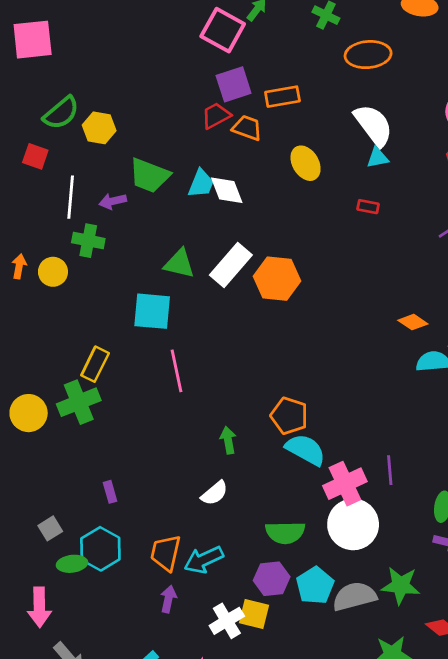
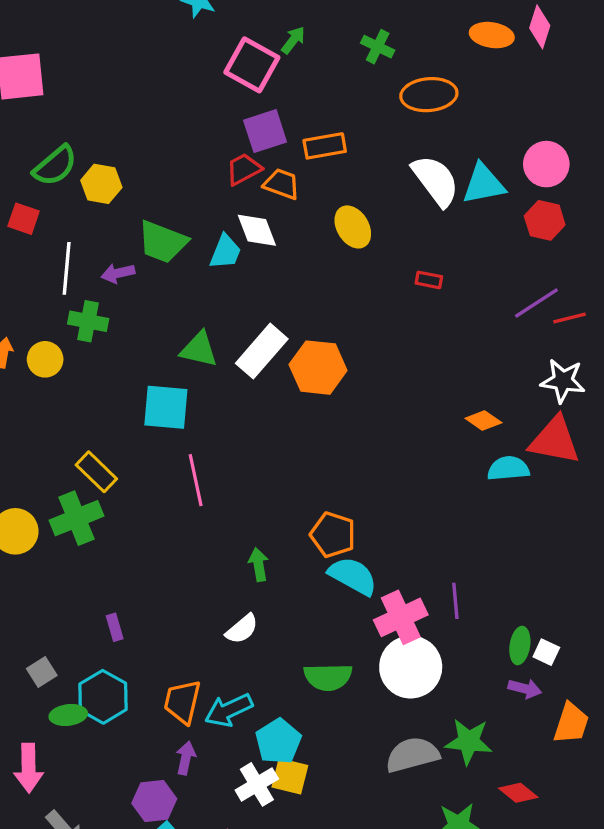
cyan triangle: (378, 158) -> (483, 184), moved, size x1.6
white diamond: (227, 190) -> (257, 230), moved
yellow rectangle: (95, 364) -> (96, 472), turned -72
purple hexagon: (272, 579) -> (154, 801), moved
cyan pentagon: (315, 585) -> (278, 741), moved

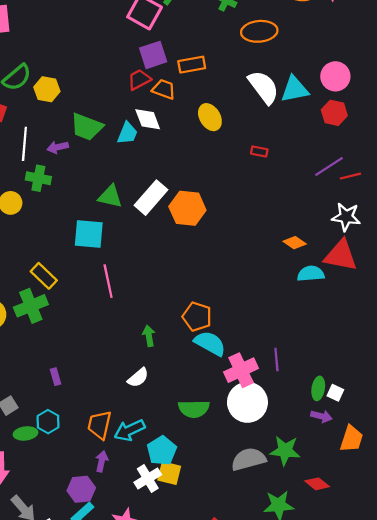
cyan hexagon: (103, 697) -> (48, 422), size x0.7

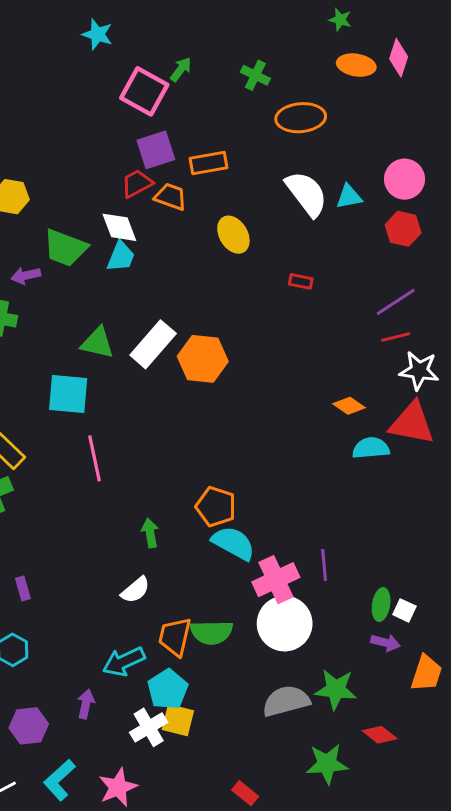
cyan triangle: (295, 89) -> (349, 197), size x0.7
white diamond: (148, 119) -> (119, 227), moved
red line: (350, 176) -> (396, 337), moved
orange trapezoid: (99, 425) -> (175, 637), moved
purple hexagon: (81, 489) -> (29, 726), moved

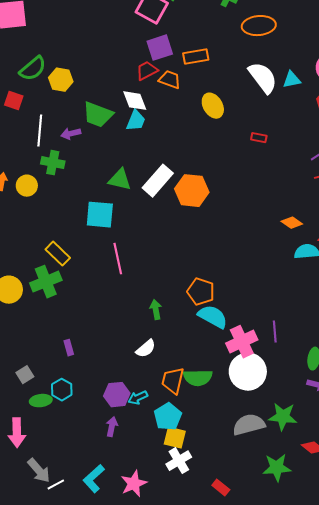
cyan arrow: (124, 662) -> (138, 398), size x0.7
purple hexagon: (29, 726) -> (117, 395), moved
white cross: (149, 727) -> (179, 461), moved

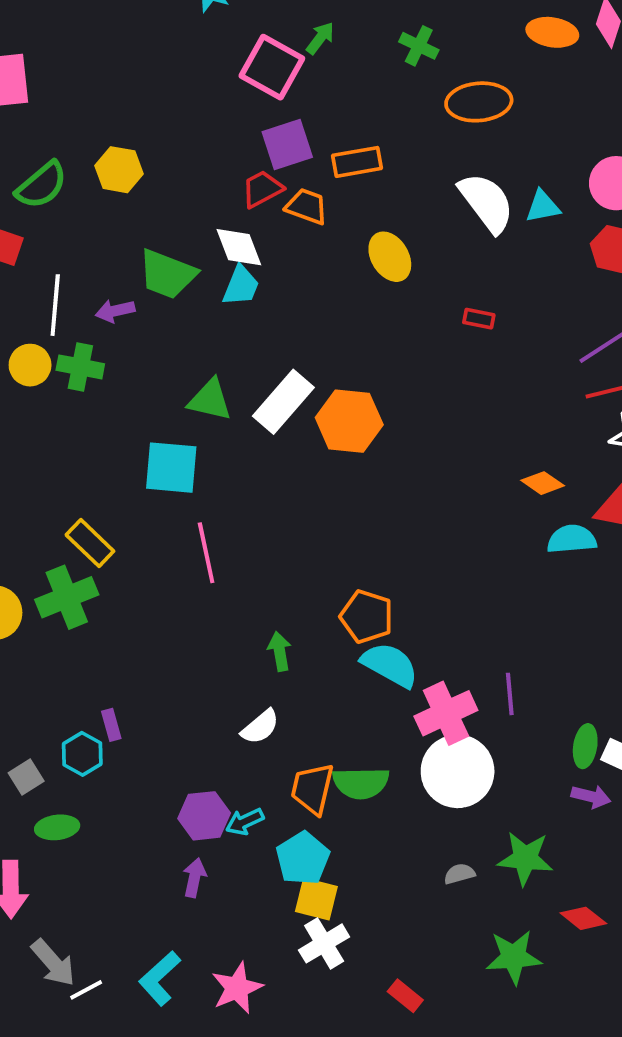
yellow hexagon: (61, 80) -> (119, 170), moved
yellow circle: (27, 186) -> (30, 365), moved
cyan hexagon: (62, 390) -> (82, 754), moved
gray semicircle: (249, 425) -> (459, 874), size x0.5

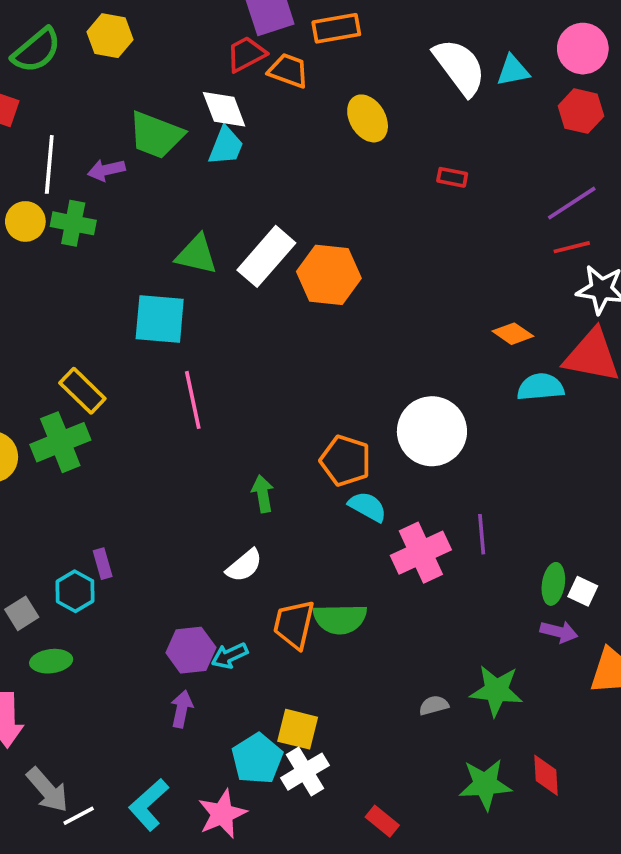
cyan semicircle: (390, 665) -> (368, 507), size x0.7
white circle: (458, 771) -> (432, 431), moved
cyan pentagon: (303, 858) -> (257, 759), moved
red diamond: (583, 918) -> (546, 775), moved, turned 48

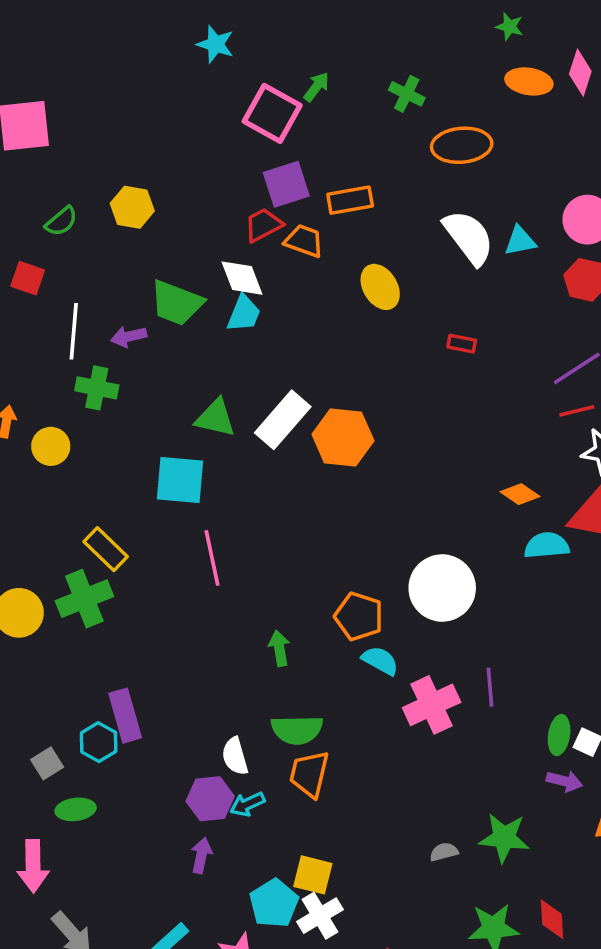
green semicircle: (36, 50) -> (61, 221), size x0.7
yellow circle: (25, 221) -> (51, 446), moved
purple rectangle: (103, 564) -> (125, 716), size x1.8
white semicircle: (244, 565) -> (235, 756), moved, turned 114
green semicircle: (340, 619) -> (297, 730), moved

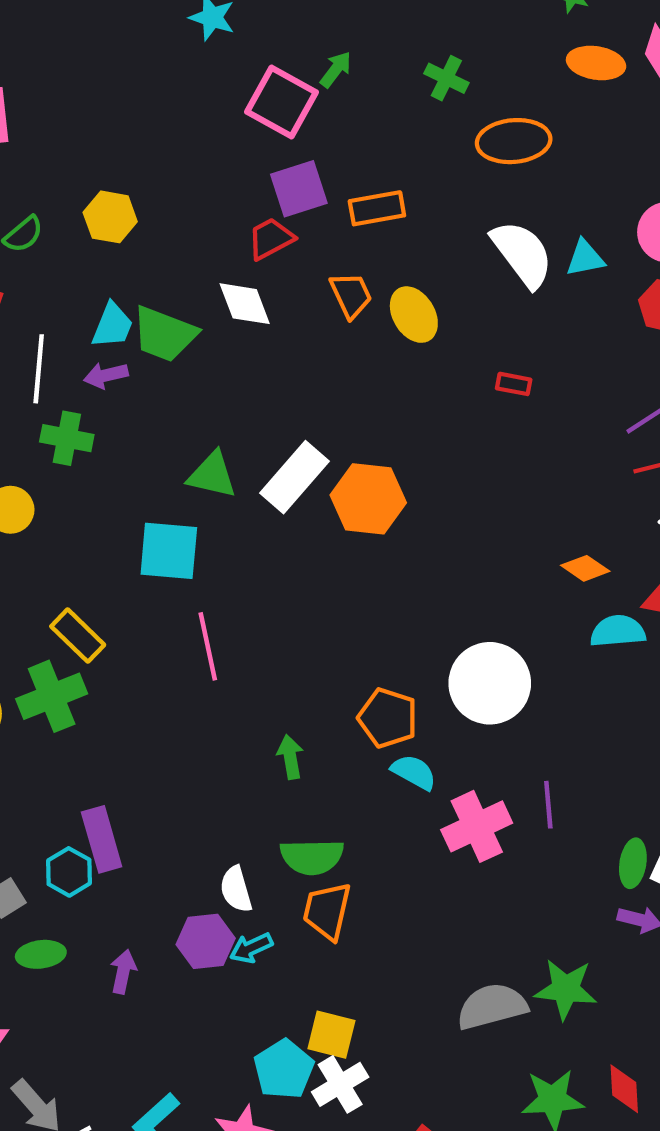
orange trapezoid: (304, 241) -> (351, 295), moved, turned 45
cyan trapezoid: (244, 313) -> (112, 325), moved
gray semicircle: (444, 852) -> (492, 1006), size x2.0
purple arrow: (201, 855) -> (123, 972), moved

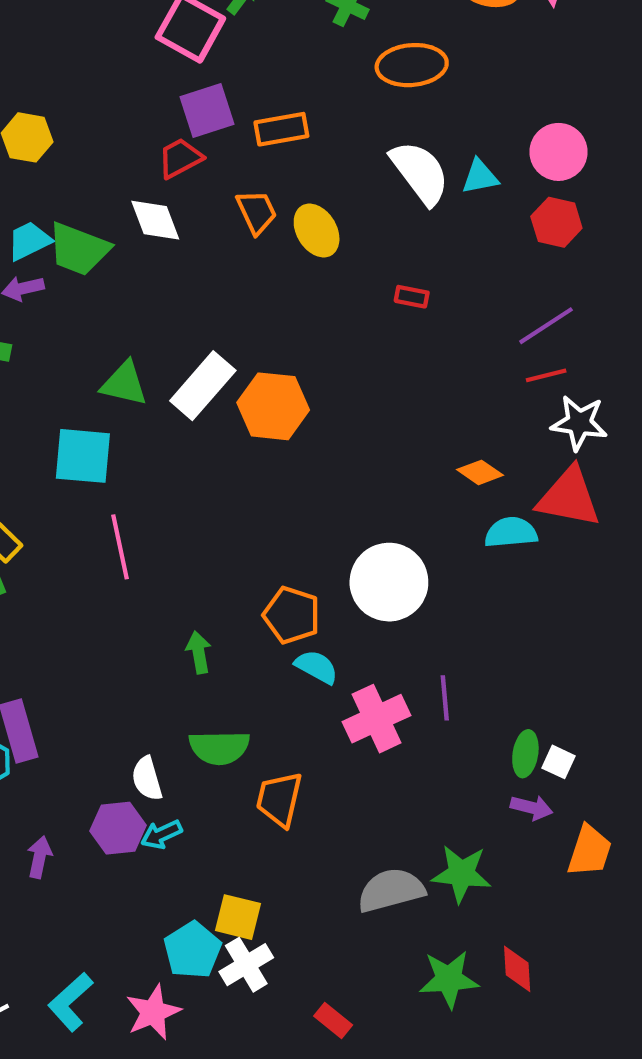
cyan trapezoid: (112, 325) -> (29, 241), turned -138
orange trapezoid: (327, 911) -> (279, 799), moved

